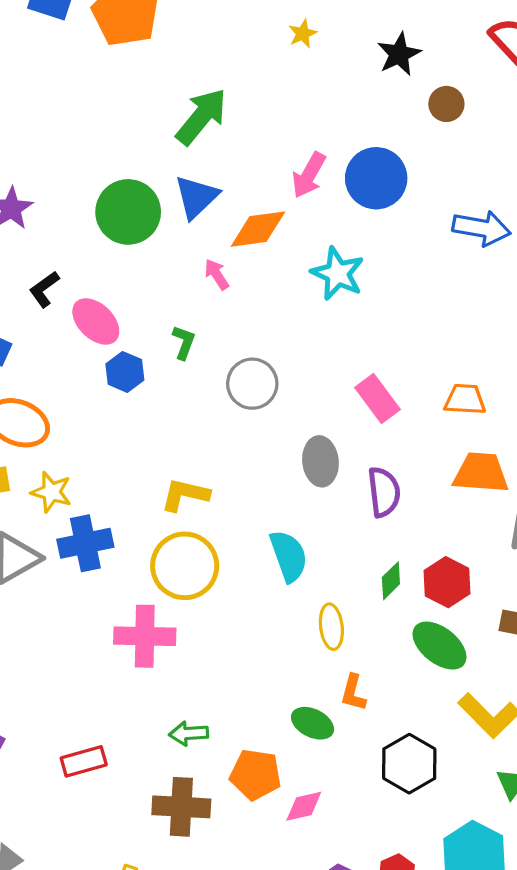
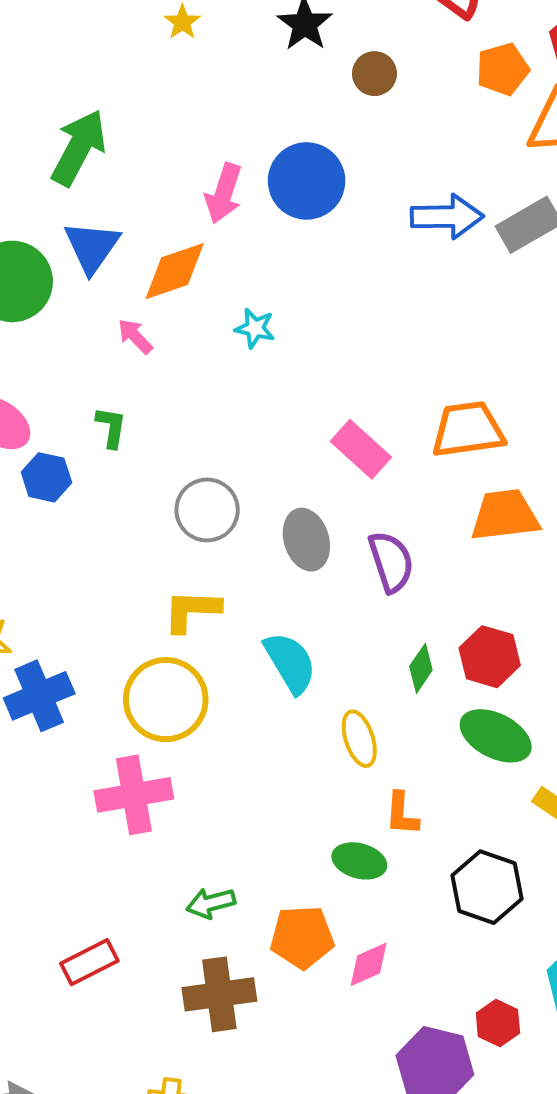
cyan star: (338, 274) -> (255, 328), moved, size x0.6
gray circle: (252, 384) -> (207, 510), moved
orange trapezoid: (465, 399) -> (468, 430), size x1.4
yellow L-shape: (185, 495) -> (192, 611), moved

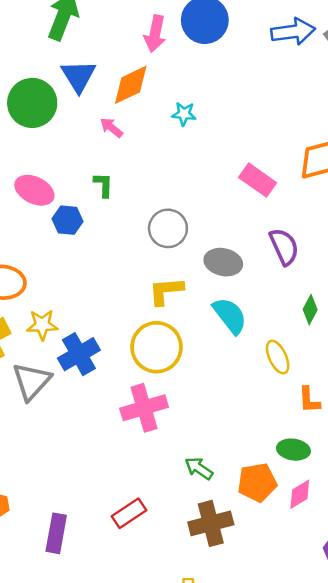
gray ellipse: (306, 540) -> (223, 262), moved, turned -54
green ellipse: (359, 861) -> (293, 450), moved
green arrow: (211, 903) -> (199, 468), turned 56

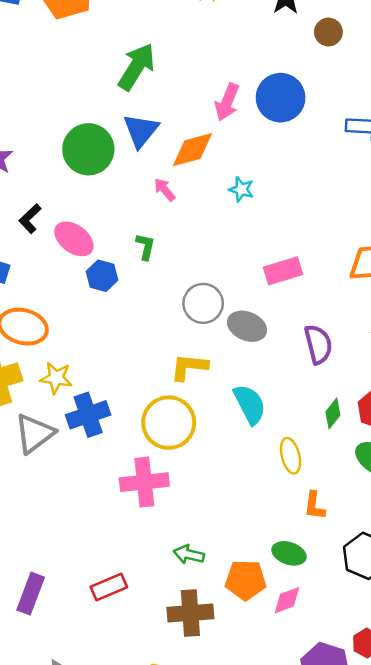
pink rectangle: (258, 180) -> (283, 271), moved, turned -63
gray ellipse: (223, 262) -> (247, 326), moved
green arrow: (199, 468) -> (189, 554), turned -32

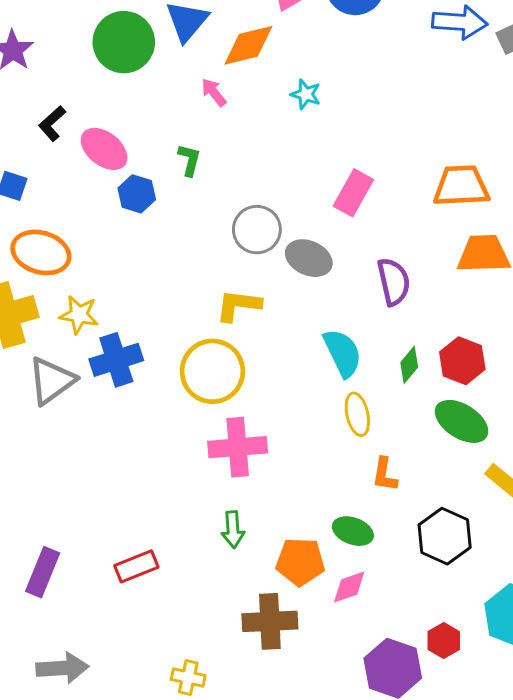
pink rectangle: (283, 271) -> (353, 193), turned -45
cyan semicircle: (250, 404) -> (343, 353), moved
pink cross: (144, 482) -> (238, 447), moved
green arrow: (189, 554) -> (233, 530), turned -108
brown cross: (190, 613) -> (270, 621), moved

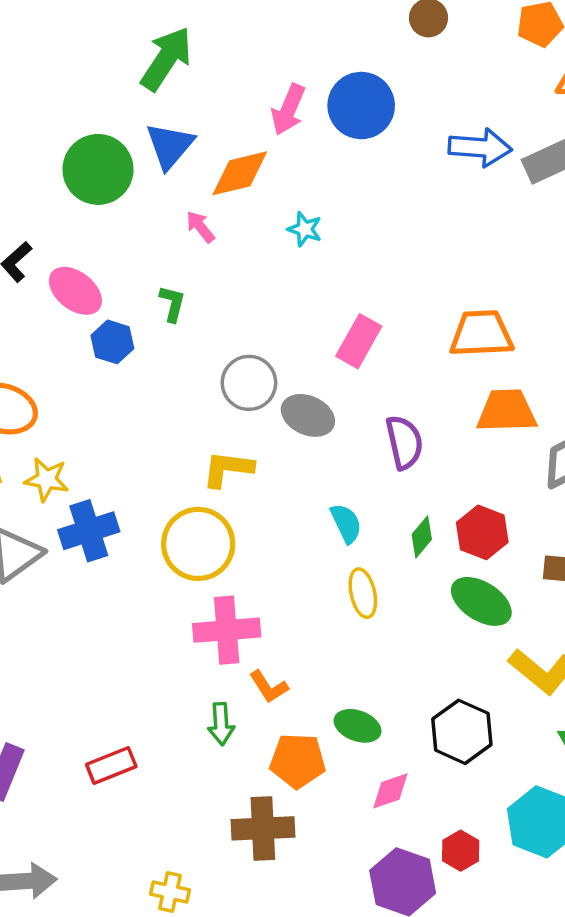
cyan semicircle: (343, 353) -> (346, 523), size x0.7
orange L-shape: (385, 475) -> (269, 687), moved, turned -42
pink diamond: (349, 587) -> (390, 791), moved

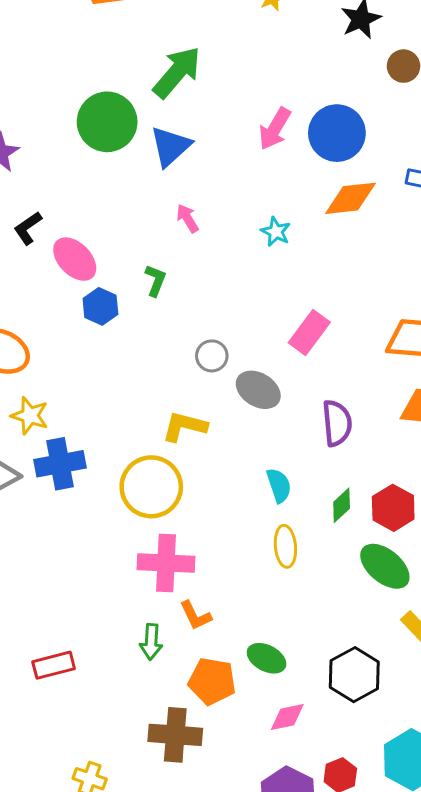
green circle: (98, 169) -> (107, 122), moved
orange diamond: (240, 173) -> (350, 198), moved
gray circle: (249, 383) -> (212, 356), size x0.7

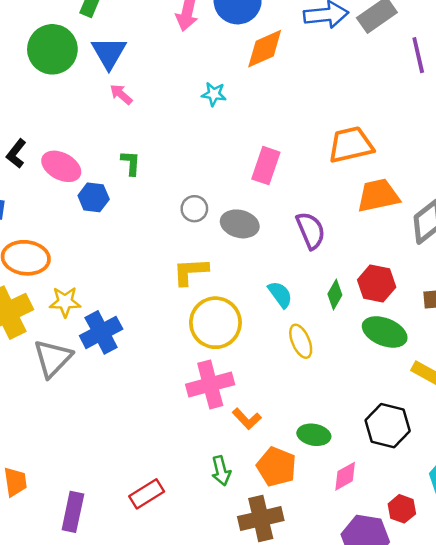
pink arrow: (187, 218) -> (121, 94), moved
yellow circle: (151, 487) -> (215, 323), moved
green arrow: (151, 642) -> (221, 471), moved
orange pentagon: (212, 681) -> (276, 467), turned 30

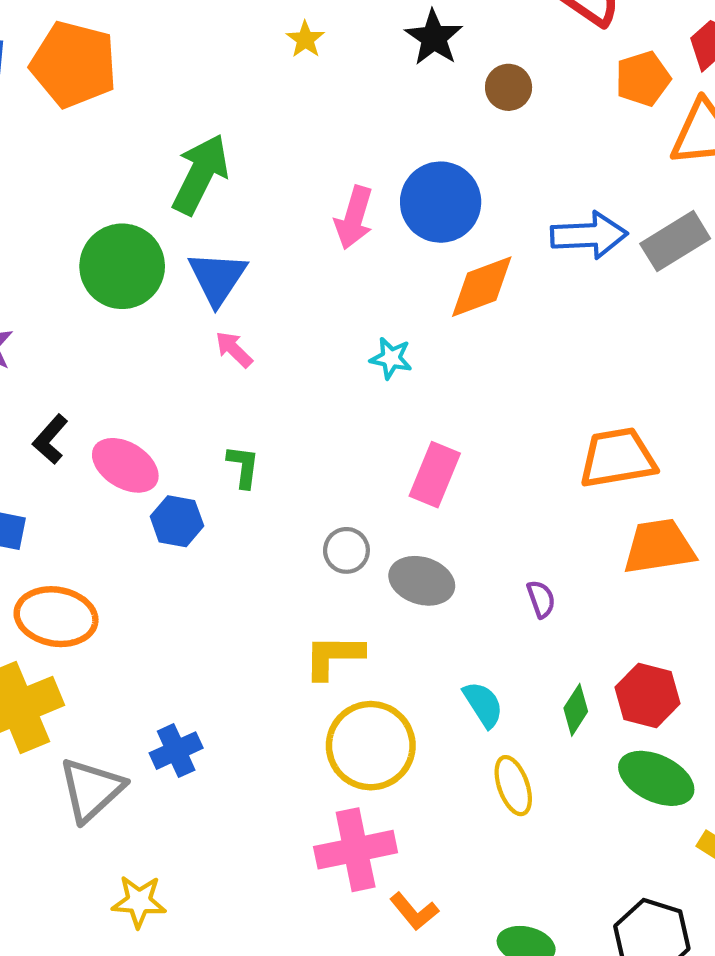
pink rectangle: (266, 166) -> (435, 475), moved
purple semicircle: (311, 230) -> (541, 599), size x0.6
yellow star: (65, 302) -> (139, 901), moved
blue cross: (101, 332) -> (176, 751), size x0.7

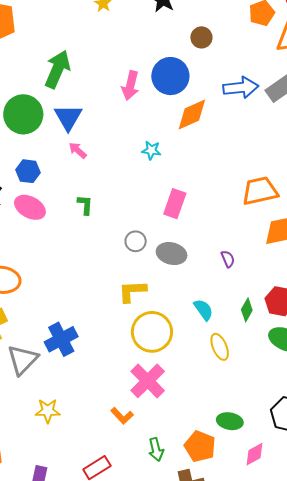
brown circle: (509, 87) -> (201, 37), moved
blue hexagon: (177, 521) -> (28, 171), moved
blue cross: (176, 751) -> (61, 339), size x1.4
pink cross: (356, 850) -> (148, 381), turned -30
orange L-shape: (414, 911) -> (122, 416), moved

